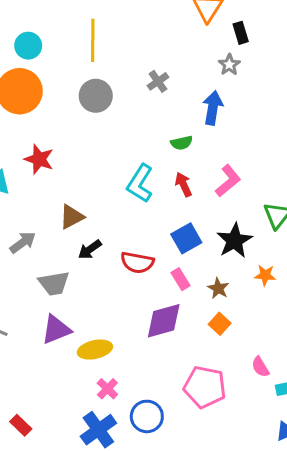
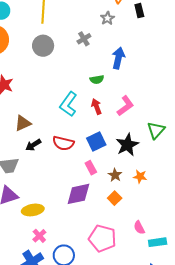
gray star: (229, 65) -> (107, 18), moved
red semicircle: (137, 263) -> (63, 143), moved
orange star: (265, 275) -> (140, 177), moved

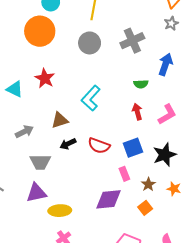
gray star: (107, 18) -> (171, 23), moved
gray cross: (84, 39) -> (132, 41), size x1.6
cyan L-shape: (68, 104) -> (91, 98), moved

